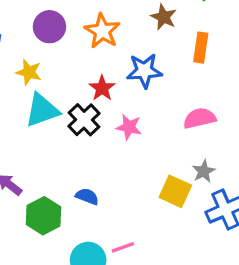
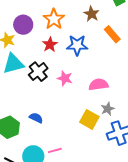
purple circle: (49, 27) -> (23, 25), moved
orange rectangle: (201, 48) -> (112, 34), turned -54
red star: (102, 88) -> (50, 44), moved
pink semicircle: (200, 118) -> (98, 85), moved

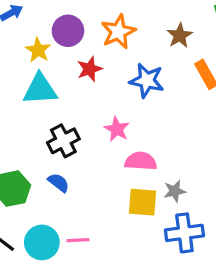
red star: (50, 44) -> (90, 69), moved
black cross: (38, 72) -> (63, 141), moved
pink semicircle: (98, 85) -> (141, 161), moved
yellow square: (89, 119) -> (142, 202), turned -36

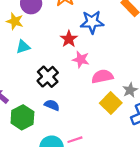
red star: (90, 69) -> (69, 39), moved
cyan triangle: (40, 89) -> (23, 47), size x0.6
yellow square: (142, 202) -> (111, 103), turned -35

